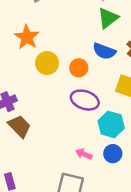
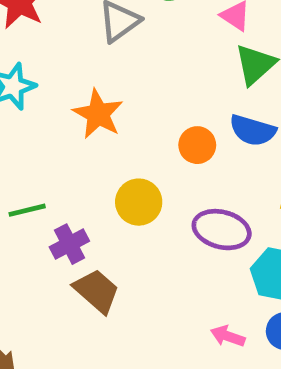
yellow circle: (47, 63) -> (139, 202), moved
orange circle: (79, 68) -> (197, 145), moved

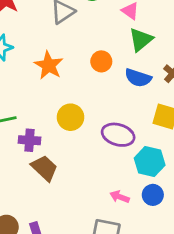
orange circle: (197, 145) -> (101, 61), moved
purple cross: (69, 244) -> (29, 140), turned 30

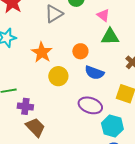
green triangle: (141, 40) -> (110, 37), turned 36
blue semicircle: (138, 78) -> (94, 73), moved
yellow circle: (71, 117) -> (58, 76), moved

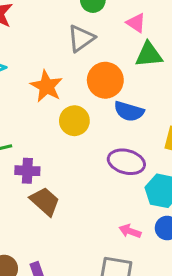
gray triangle: (54, 14) -> (81, 38), moved
orange circle: (80, 51) -> (105, 80), size x1.5

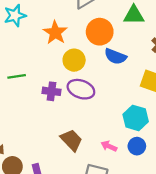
purple ellipse: (126, 162) -> (81, 89), moved
purple cross: (27, 171) -> (51, 91), moved
brown trapezoid: (45, 201) -> (71, 140), moved

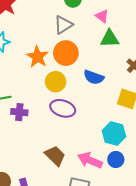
orange circle: (100, 32) -> (66, 53), moved
purple cross: (51, 91) -> (19, 112), moved
pink arrow: (109, 146) -> (90, 160), size x1.6

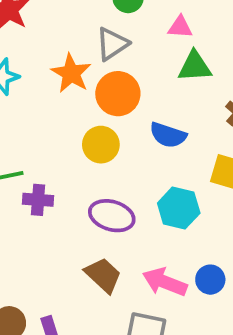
pink triangle: (102, 16) -> (180, 27), turned -32
orange star: (38, 57) -> (71, 73), moved
purple ellipse: (63, 108) -> (112, 216), moved
cyan hexagon: (114, 134) -> (179, 208), moved

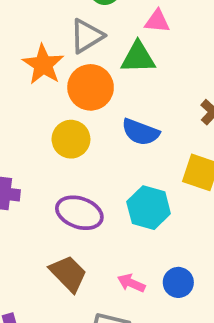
green triangle: (195, 66) -> (138, 57), moved
pink arrow: (165, 282) -> (131, 283), size x0.6

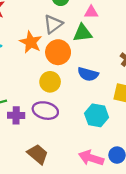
purple ellipse: (79, 213) -> (45, 111), moved
brown trapezoid: (68, 274) -> (38, 154), moved
pink arrow: (131, 283) -> (91, 158), size x1.6

